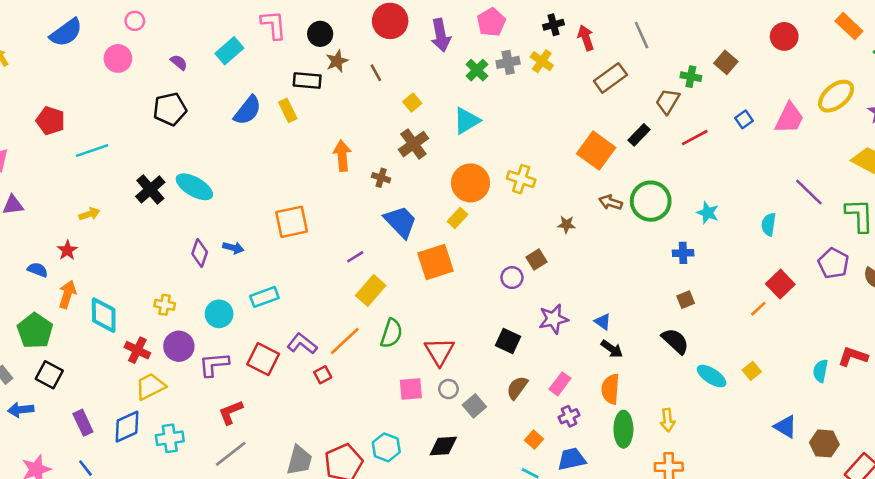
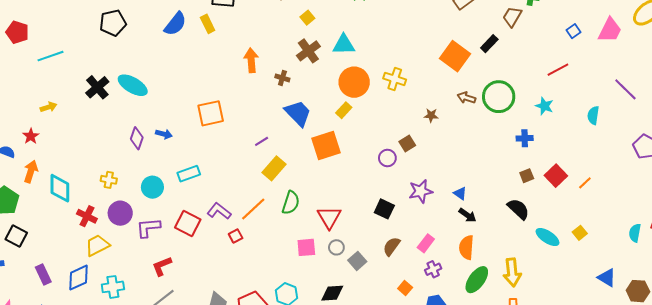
cyan triangle: (467, 121) -> (344, 45), moved, turned 30
red line: (695, 138) -> (558, 70), moved
red square: (780, 284) -> (556, 176), moved
yellow arrow: (668, 420) -> (512, 272), size x1.5
green ellipse: (623, 429) -> (477, 280), turned 36

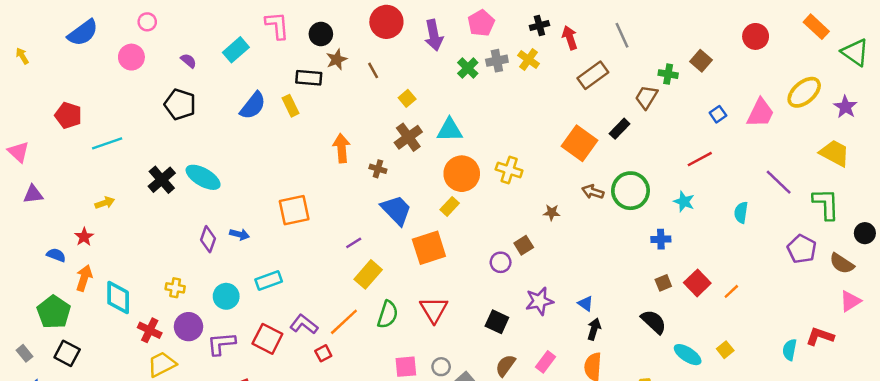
black pentagon: (113, 23) -> (180, 104), turned 30
black arrow: (467, 215) -> (594, 329), turned -108
red triangle: (329, 217) -> (434, 310), moved

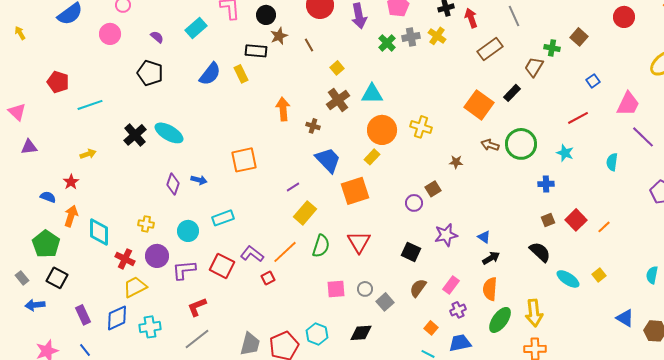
pink trapezoid: (760, 113) -> (628, 104), moved
black arrow: (594, 329) -> (491, 258), turned 42

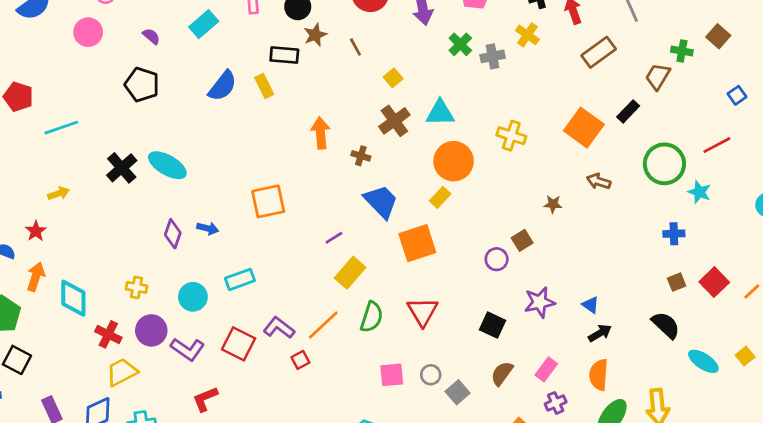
gray cross: (411, 37) -> (493, 56), moved
yellow cross: (421, 127) -> (511, 136), moved
green circle: (521, 144) -> (664, 164), moved
purple L-shape: (184, 270) -> (188, 349), turned -140

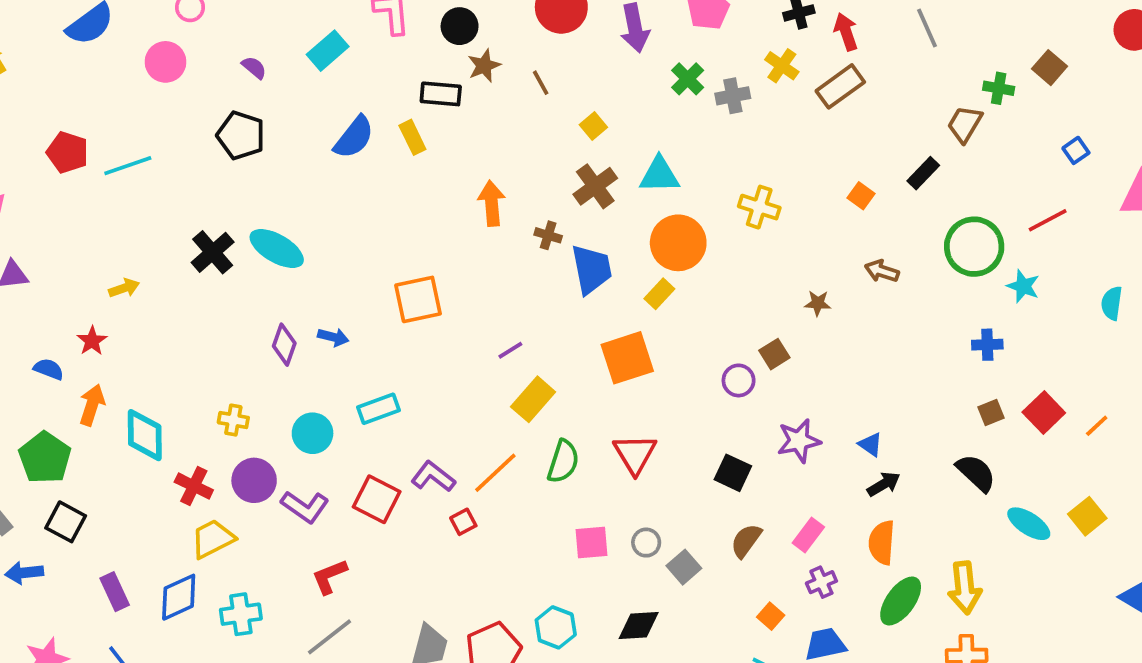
brown rectangle: (599, 52) -> (840, 86), moved
cyan line: (61, 128) -> (128, 166), moved
orange square: (584, 128) -> (861, 196), size x0.5
blue trapezoid: (381, 201) -> (591, 269), moved, turned 33
yellow square: (745, 356) -> (1087, 516), size x1.4

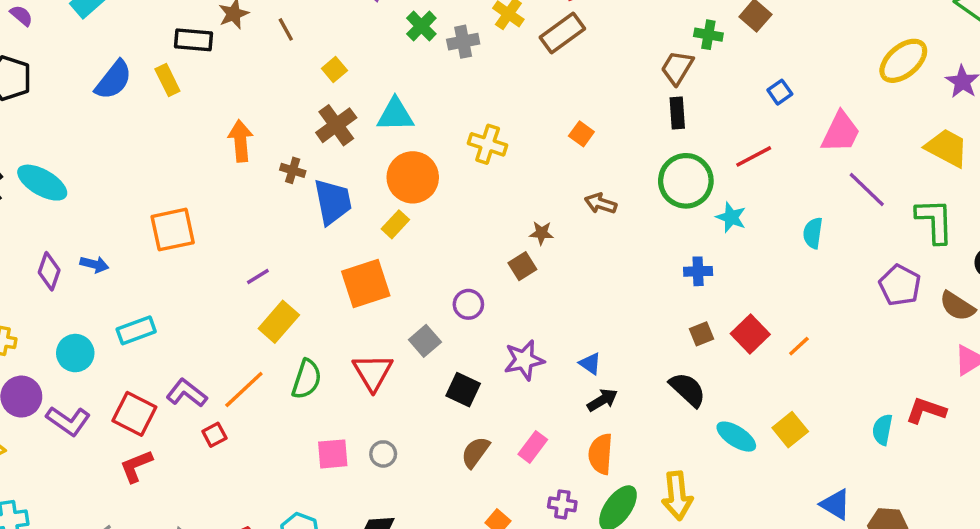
black rectangle: (923, 173) -> (677, 113), moved, turned -48
brown square: (774, 354) -> (522, 266), moved
gray square: (684, 567) -> (425, 341), moved
red L-shape: (329, 576) -> (136, 466), moved
purple cross: (821, 582) -> (562, 504), moved, turned 32

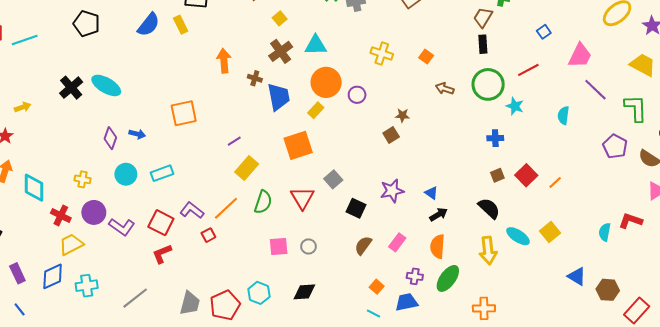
yellow cross: (488, 144) -> (382, 53), moved
brown arrow: (601, 203) -> (445, 89), moved
purple circle: (468, 304) -> (357, 95), moved
cyan circle: (75, 353) -> (126, 174), moved
yellow arrow: (677, 496) -> (488, 251), moved

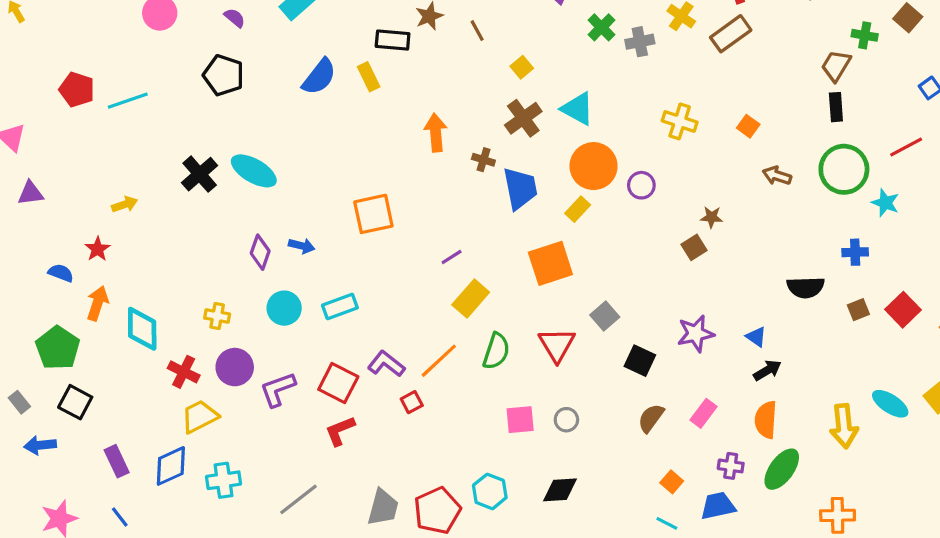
cyan triangle: (316, 45) -> (578, 109), turned 30
black semicircle: (489, 208) -> (806, 287), moved, turned 135
purple L-shape: (122, 227) -> (278, 389), turned 125

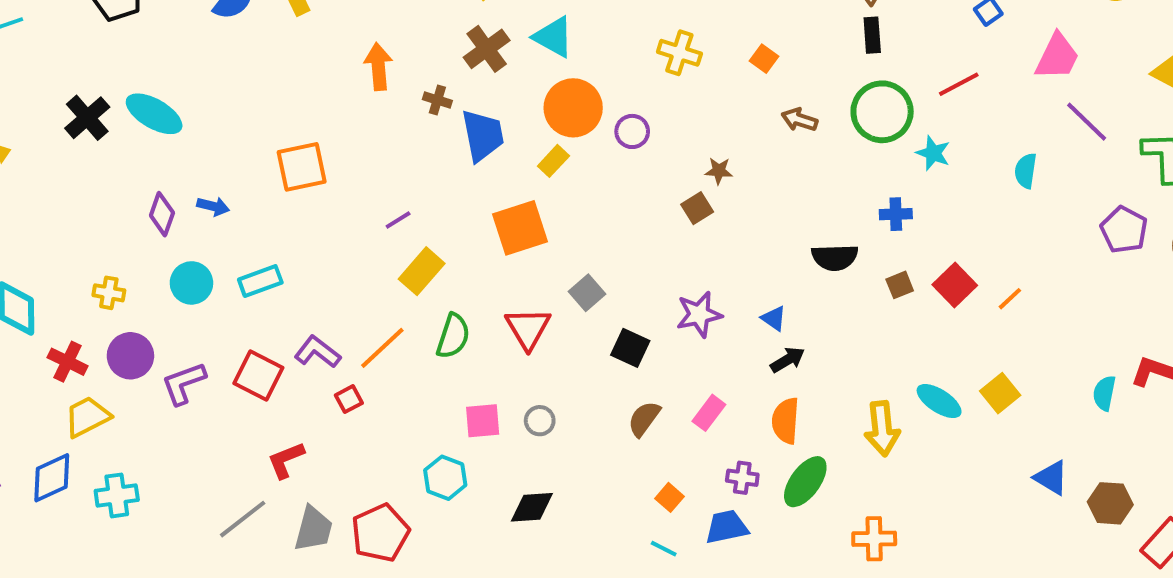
red L-shape: (340, 431) -> (286, 460), moved
cyan hexagon: (490, 491) -> (445, 478), moved
gray line: (298, 499) -> (243, 519), moved

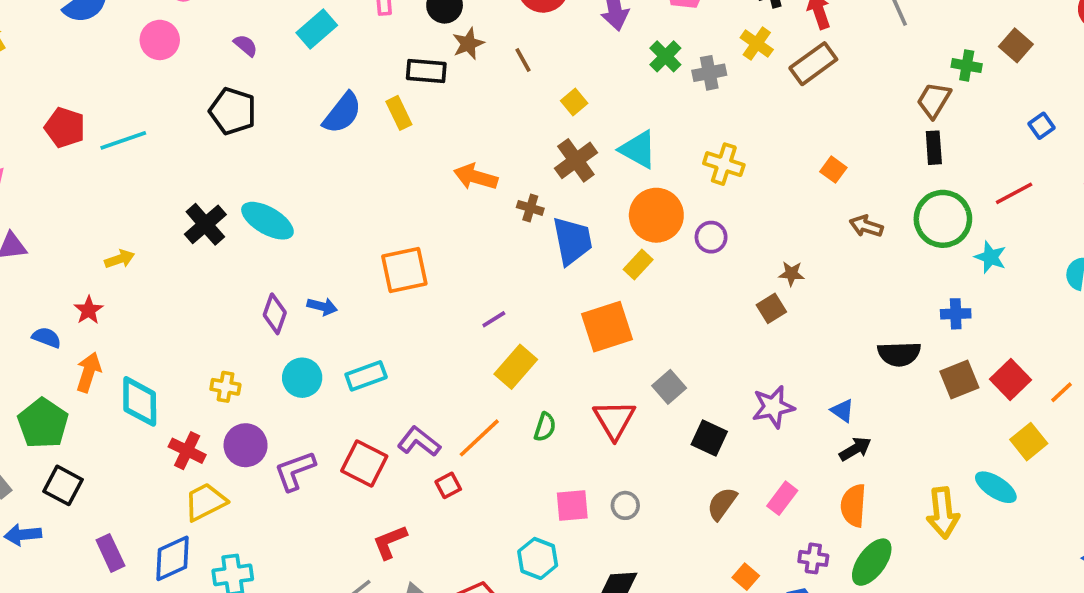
yellow cross: (679, 53) -> (724, 164), moved
orange arrow: (378, 67) -> (476, 177), turned -69
brown square: (900, 285) -> (959, 380), size x1.5
green semicircle: (453, 336) -> (545, 427), size x0.7
yellow square: (1000, 393) -> (1029, 442), moved

